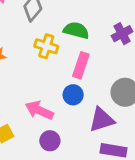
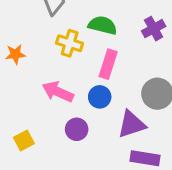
pink arrow: (39, 110) -> (58, 92), moved
purple circle: (50, 141) -> (77, 129), moved

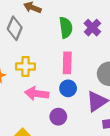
green semicircle: (103, 25) -> (66, 28), moved, turned 85
yellow cross: (70, 43) -> (26, 66), moved

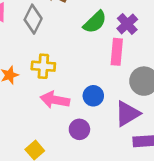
green semicircle: (66, 28) -> (95, 22), turned 50
pink rectangle: (67, 63) -> (117, 52), moved

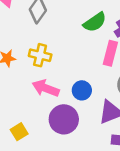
purple circle: (79, 129) -> (64, 119), size x1.5

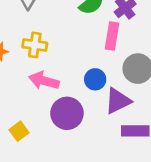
blue circle: (82, 90) -> (95, 79), moved

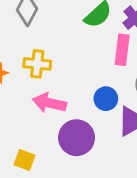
yellow square: (19, 131) -> (24, 160), turned -30

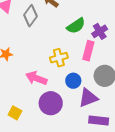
yellow cross: (37, 64) -> (59, 58), moved, turned -30

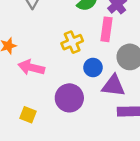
pink arrow: (36, 78) -> (31, 67), moved
purple triangle: (88, 98) -> (113, 86), turned 35

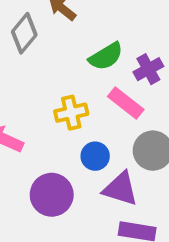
pink rectangle: (106, 29) -> (126, 103), turned -70

